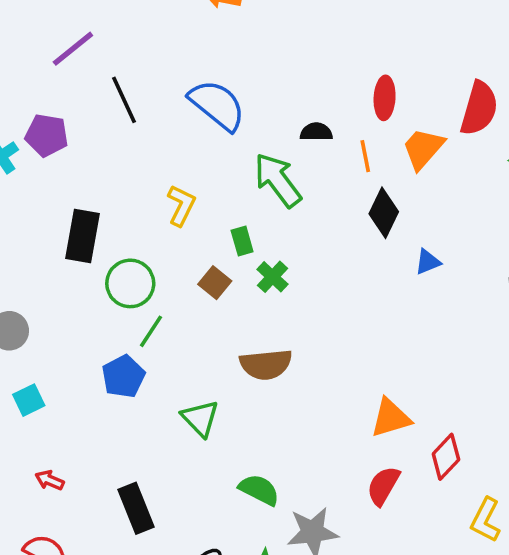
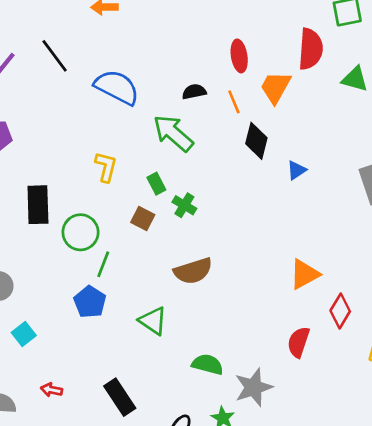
black line: (124, 100) -> (55, 56), moved
orange triangle: (391, 418) -> (304, 274), moved

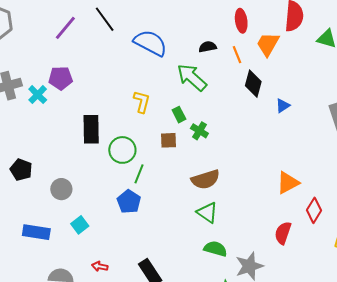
brown square: (143, 219) -> (169, 140), turned -30
green triangle: (153, 321) -> (207, 213), moved

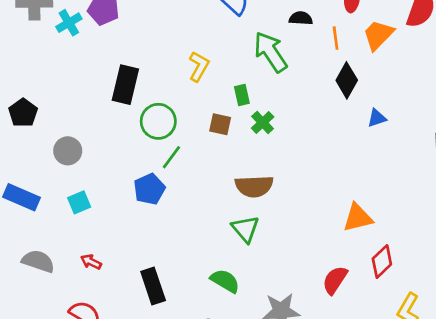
green semicircle: (215, 249) -> (225, 281), moved

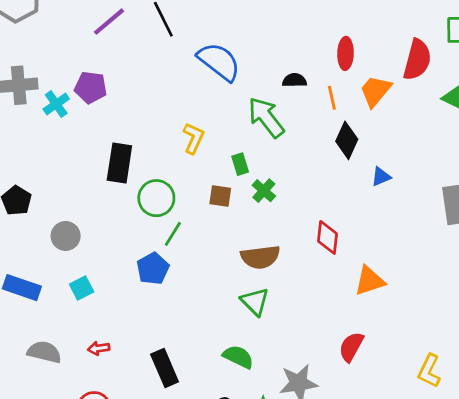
red diamond: (382, 261) -> (327, 237), moved, turned -36
red arrow: (91, 262) -> (99, 348), turned -30

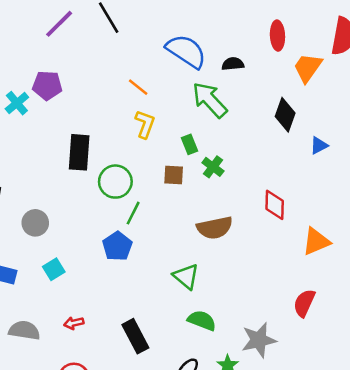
blue semicircle: (219, 62) -> (186, 51), moved
orange line: (332, 98) -> (138, 87), moved, turned -35
green triangle: (255, 302) -> (186, 276), moved

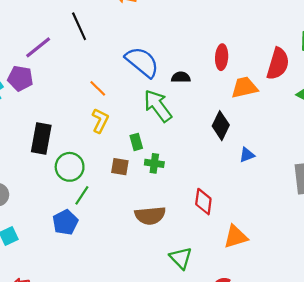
purple line: (59, 24) -> (38, 47), moved
orange trapezoid: (308, 68) -> (244, 87), turned 36
green cross: (213, 167) -> (154, 163), turned -36
green triangle: (186, 276) -> (181, 258), moved

